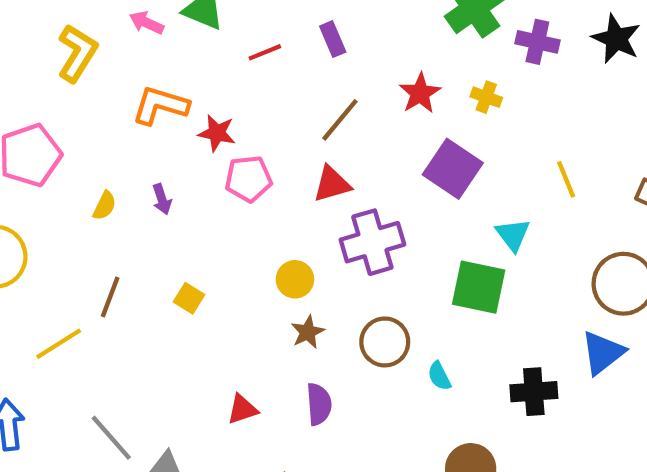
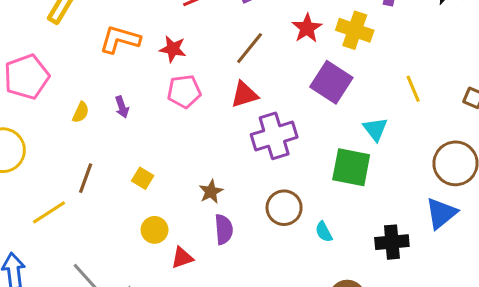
yellow cross: (486, 97) -> (355, 30), size x1.6
red star: (217, 133) -> (173, 49), moved
yellow circle: (295, 279) -> (155, 230), moved
brown star: (308, 332) -> (211, 192), moved
purple semicircle: (319, 404) -> (224, 229), moved

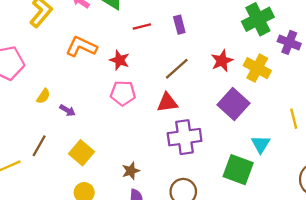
purple arrow: (122, 107) -> (67, 110), moved, turned -49
yellow square: (143, 178) -> (81, 153), size x1.5

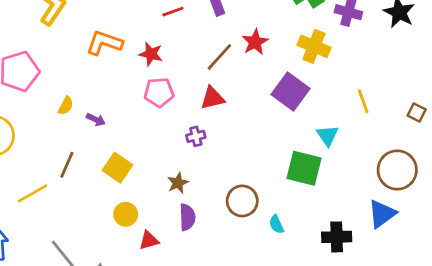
red star: (222, 61) -> (255, 42), moved
purple cross: (185, 137) -> (196, 136), moved, size x0.5

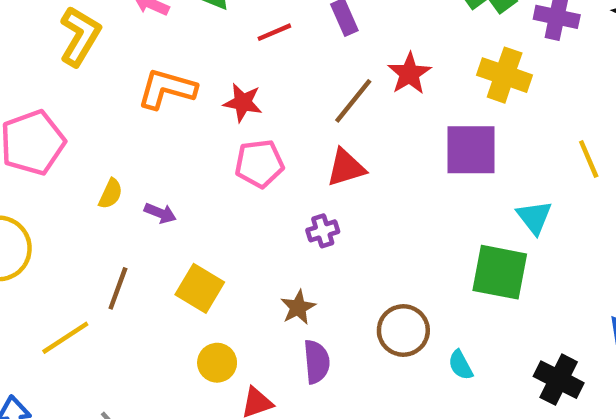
purple square: (291, 91) -> (471, 150), turned -33
black cross: (337, 237) -> (559, 380), turned 32

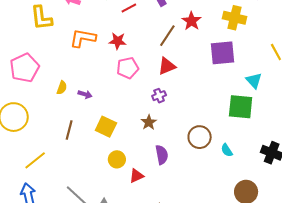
yellow L-shape: (80, 36) -> (41, 18), turned 148
brown star: (298, 307) -> (149, 122), moved
yellow line: (65, 338) -> (35, 160), moved

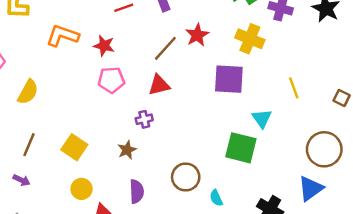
yellow semicircle: (62, 88) -> (28, 92), size x1.5
purple arrow: (85, 94) -> (22, 180), moved

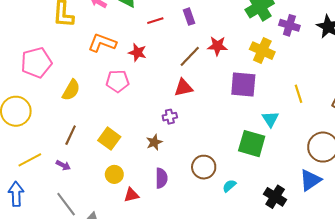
red star: (197, 35) -> (217, 46), turned 30
pink pentagon: (111, 80) -> (118, 81), moved
cyan semicircle: (216, 198) -> (229, 186), turned 72

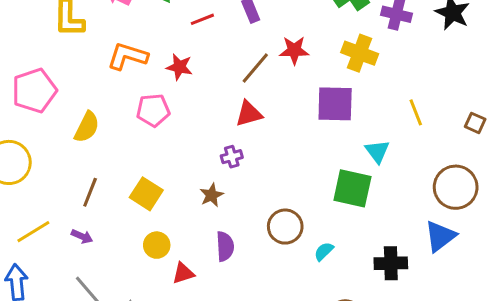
black cross: (275, 197) -> (391, 263), turned -30

